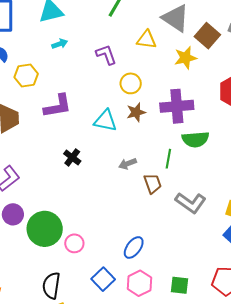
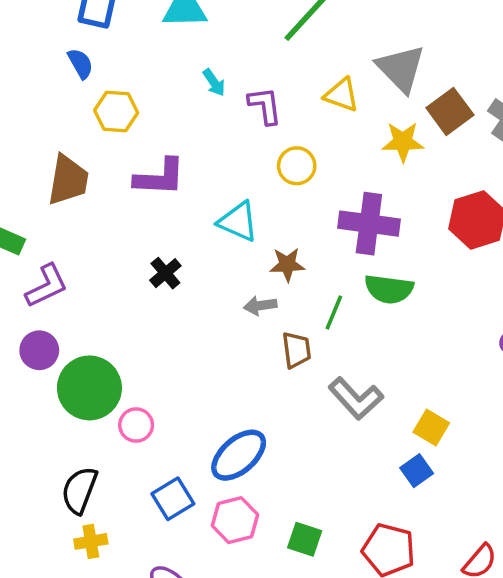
cyan arrow: (60, 44) -> (214, 82), moved, turned 63
brown star: (136, 112) -> (287, 265), moved
blue ellipse: (134, 248) -> (239, 455), size x1.4

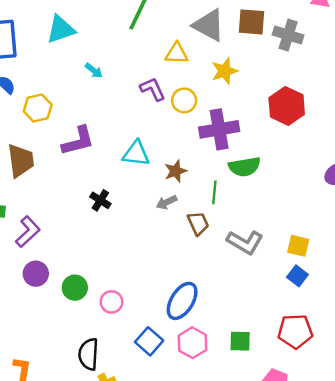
purple L-shape: (265, 106) -> (153, 89), moved
brown square: (450, 111) -> (252, 22), moved, turned -32
yellow circle: (297, 166) -> (184, 100), moved
green circle: (89, 388) -> (75, 288), size x0.6

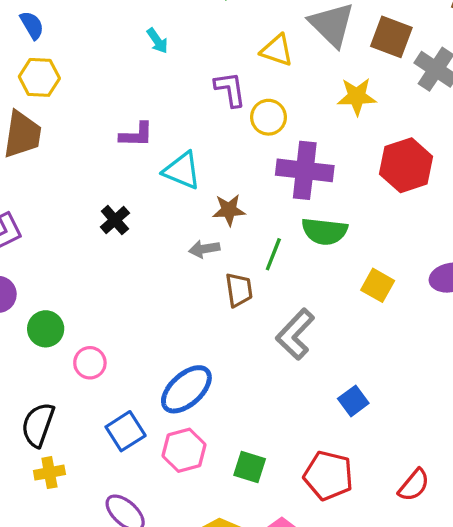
yellow star: (225, 71) -> (357, 96), moved
yellow hexagon: (38, 108) -> (39, 77), moved
purple L-shape: (78, 141) -> (136, 135), moved, size x0.7
gray L-shape: (245, 242) -> (295, 334), turned 87
yellow square: (298, 246) -> (378, 285), moved

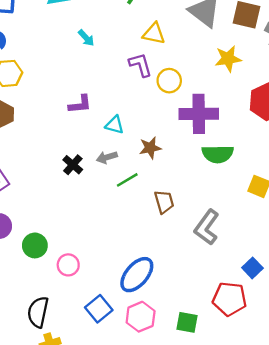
yellow triangle: (277, 50) -> (154, 34), moved
cyan triangle: (182, 171) -> (115, 125), size x0.7
gray arrow: (204, 249) -> (107, 157), moved
green line: (273, 254) -> (127, 180), moved, turned 45
red pentagon: (328, 476) -> (230, 299), moved

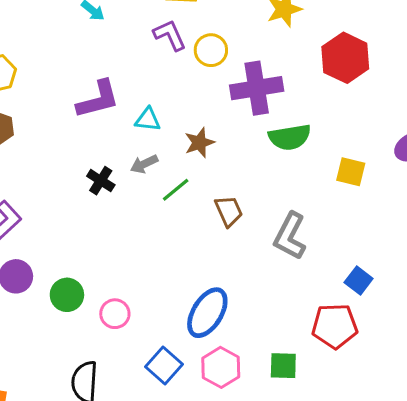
purple L-shape: (80, 104) -> (98, 99), size x1.4

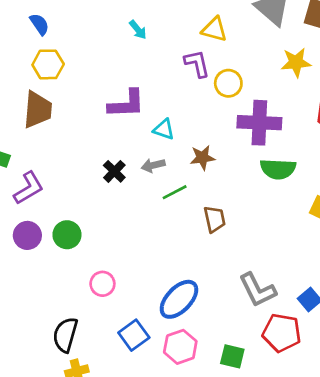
gray L-shape: (290, 236) -> (257, 290), moved, turned -66
green circle: (67, 295) -> (67, 235), moved

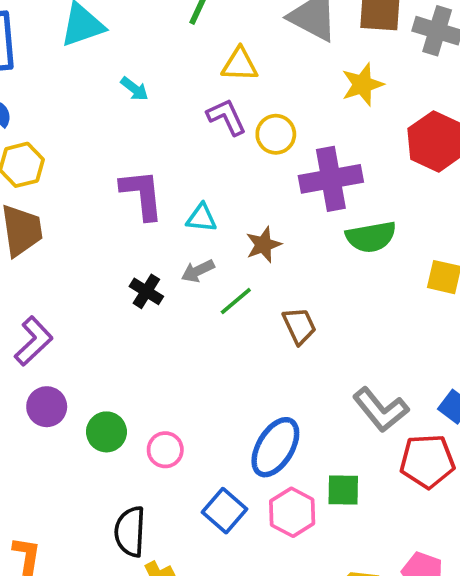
purple L-shape: (126, 104) -> (142, 195), turned -81
green circle: (67, 235) -> (106, 432), moved
green square: (232, 356) -> (343, 490), moved

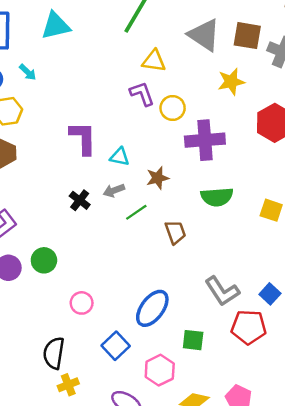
cyan arrow: (134, 89) -> (28, 72), moved
green semicircle: (371, 237) -> (217, 197), moved
green circle: (106, 432) -> (44, 260), moved
pink hexagon: (292, 512) -> (160, 370), moved

